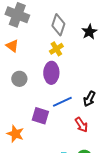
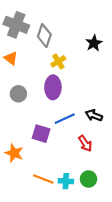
gray diamond: (58, 25) -> (44, 36), moved
black arrow: (89, 99) -> (94, 115), turned 84

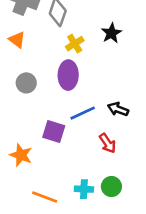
black star: (94, 43) -> (111, 33), moved
orange line: (43, 179) -> (45, 197), moved

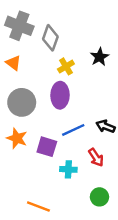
gray circle: (26, 83) -> (22, 102), size x1.5
orange star: (21, 155) -> (17, 138), moved
cyan cross: (84, 189) -> (68, 169), moved

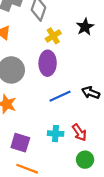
purple square: (47, 147) -> (20, 143), moved
red arrow: (96, 157) -> (79, 132), moved

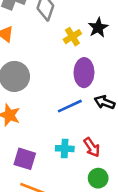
yellow cross: (53, 36) -> (72, 37), moved
purple ellipse: (48, 63) -> (84, 73), moved

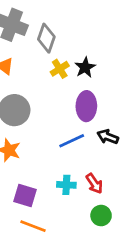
black star: (98, 28) -> (85, 67), moved
yellow cross: (72, 37) -> (60, 69), moved

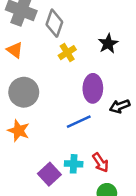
black star: (85, 67) -> (108, 44), moved
black arrow: (108, 137) -> (120, 106), moved, turned -42
purple square: (25, 196) -> (49, 174), moved, turned 30

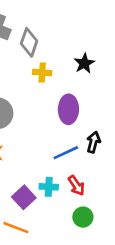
yellow cross: (67, 53) -> (42, 73), turned 36
black arrow: (120, 106) -> (93, 142), moved, turned 126
blue line: (79, 122) -> (66, 153), moved

